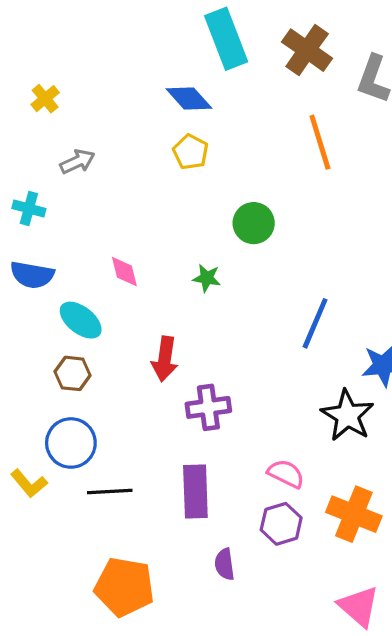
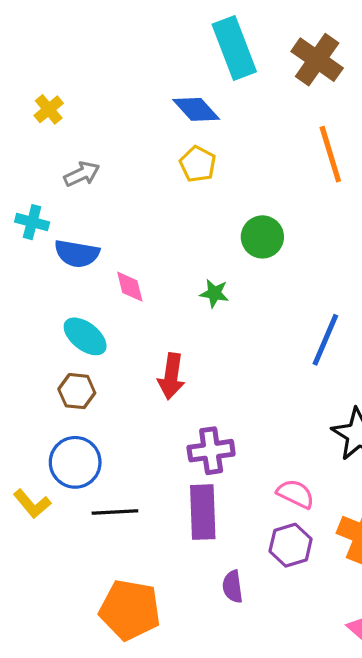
blue semicircle: (32, 275) -> (77, 254), moved
purple cross: (208, 407) -> (211, 451), moved

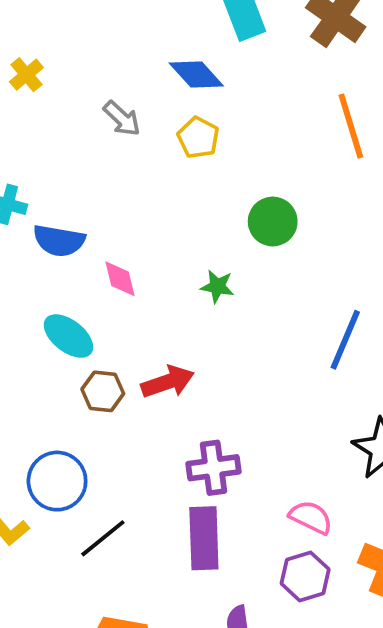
gray arrow: (82, 174) -> (122, 118), moved, turned 68
red arrow: (171, 376) -> (168, 382), turned -117
brown hexagon: (77, 391) -> (103, 391), moved
black line: (115, 512) -> (103, 538), turned -36

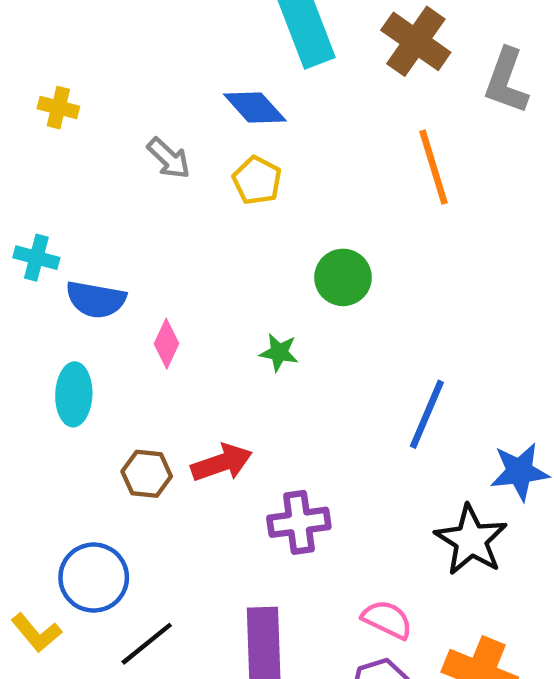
yellow cross: (26, 75) -> (58, 108), turned -36
pink diamond: (120, 279) -> (166, 344), turned 39
cyan ellipse: (68, 336) -> (74, 394), moved, turned 54
purple cross: (214, 468) -> (299, 522), moved

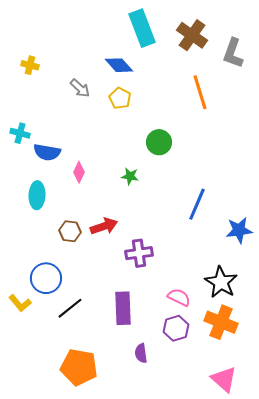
black star: (471, 540) -> (221, 282), moved

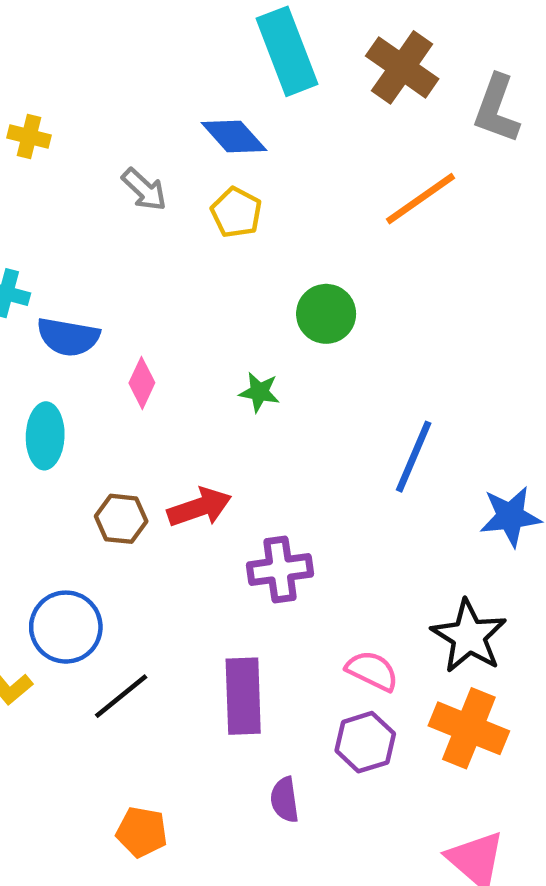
orange line: (200, 92) -> (421, 199), turned 72
orange pentagon: (79, 367) -> (142, 832), size x0.6

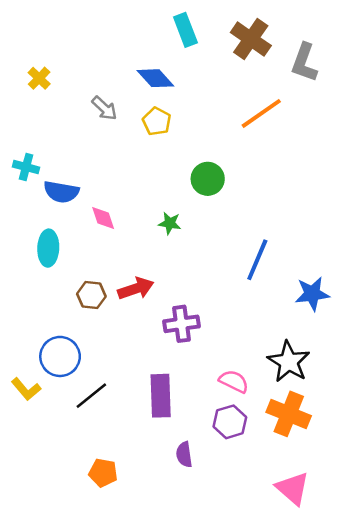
cyan rectangle: (287, 51) -> (185, 30), size x0.7
yellow cross: (29, 137) -> (39, 78), turned 30
pink diamond: (142, 383) -> (103, 218), turned -44

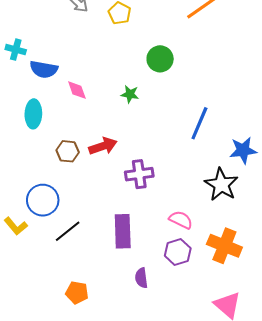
black star: (289, 362) -> (221, 185), moved

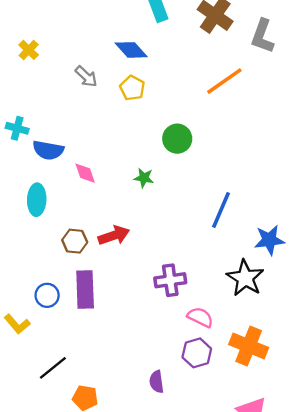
purple cross: (139, 174) -> (170, 280), moved
blue circle: (43, 200) -> (47, 295), size x0.7
black line: (68, 231) -> (53, 368), moved
purple rectangle: (123, 231) -> (85, 290), moved

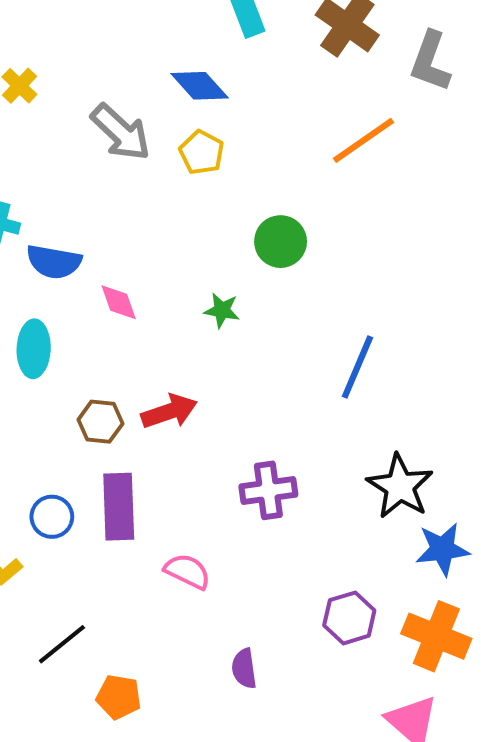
gray arrow: (86, 76) -> (121, 132), size x1.5
blue star: (269, 240) -> (442, 549), moved
pink semicircle: (200, 317) -> (187, 571), moved
orange cross: (249, 346) -> (436, 636), moved
purple hexagon: (197, 353) -> (349, 618), moved

